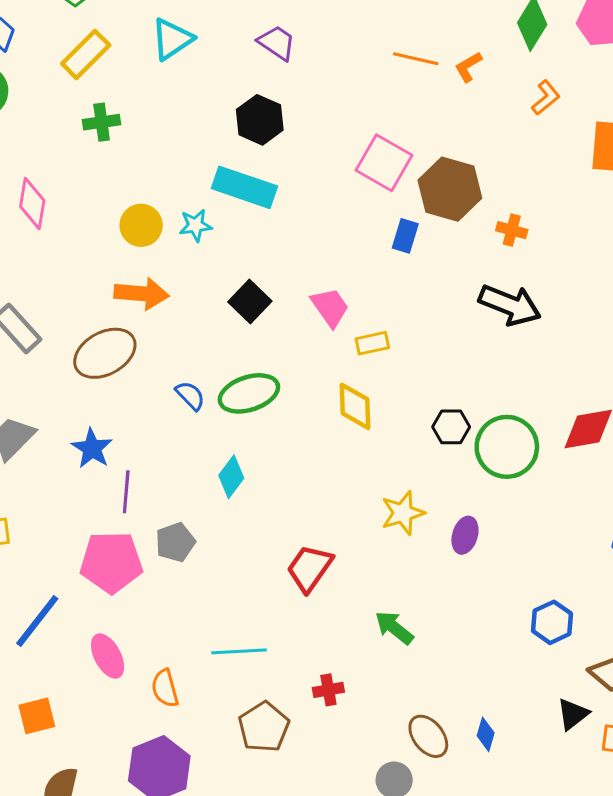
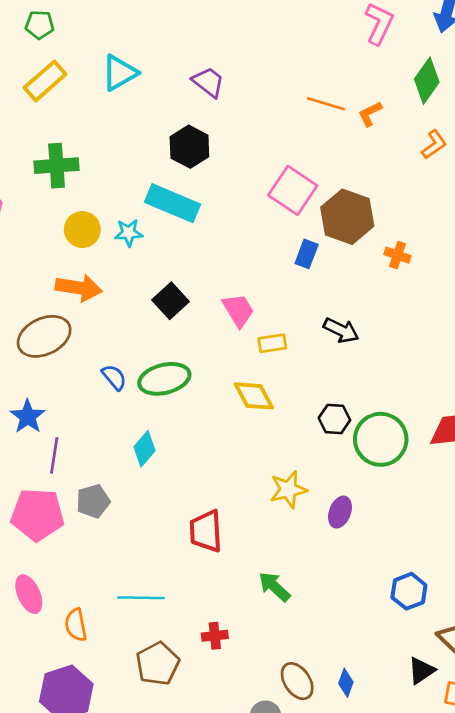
green cross: (102, 122) -> (57, 166), moved, size x1.4
black arrow: (510, 305) -> (341, 330), moved, size x0.7
yellow diamond: (355, 406) -> (254, 396), turned -30
red trapezoid: (310, 568) -> (206, 531), turned -42

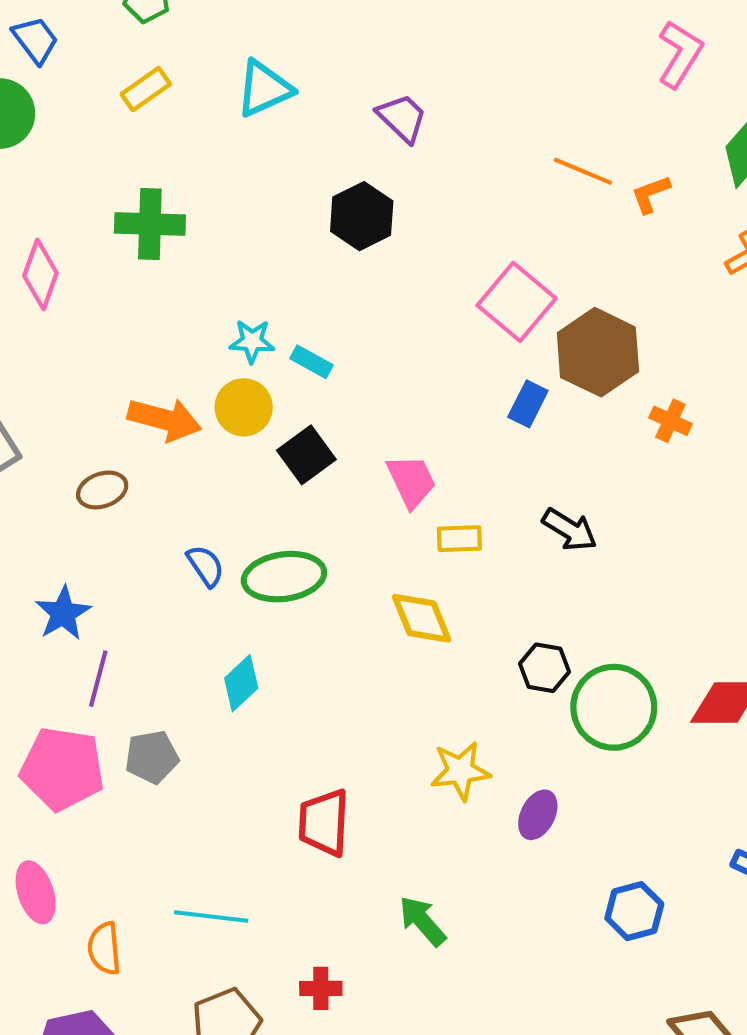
yellow rectangle: (45, 81) -> (146, 89), size x0.7
cyan rectangle: (173, 203) -> (311, 362), moved, size x0.5
yellow circle: (82, 230) -> (244, 407), moved
brown ellipse: (44, 336) -> (102, 490), size x0.6
blue hexagon: (409, 591) -> (634, 911), moved

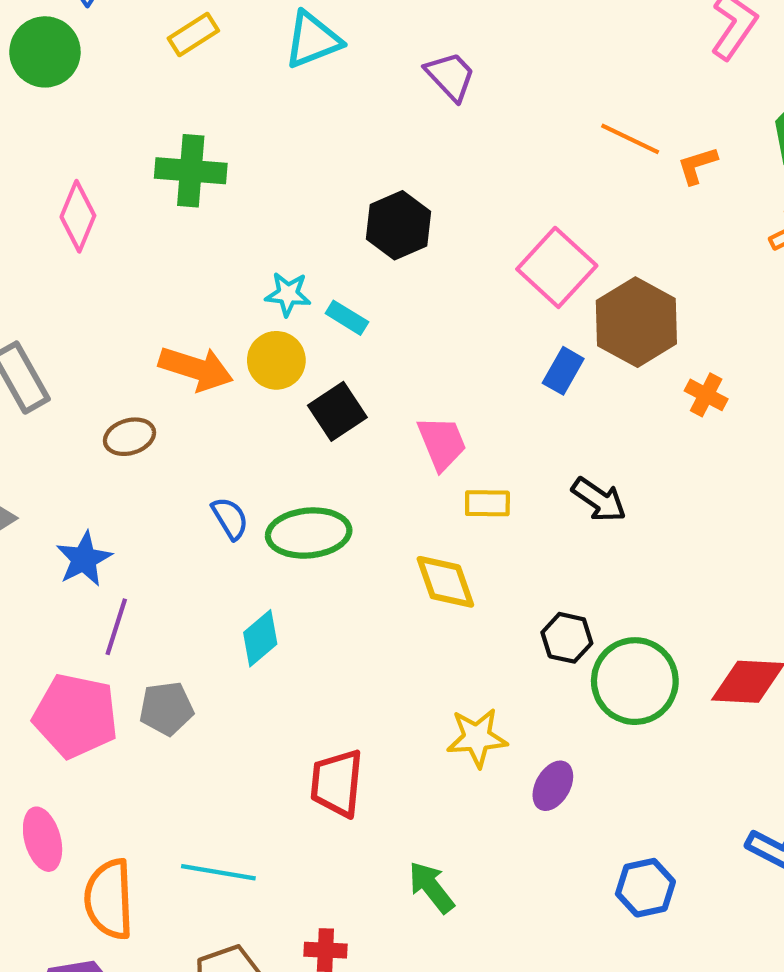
black hexagon: (362, 216) -> (398, 225), moved
orange semicircle: (104, 948) -> (109, 899), size x1.5

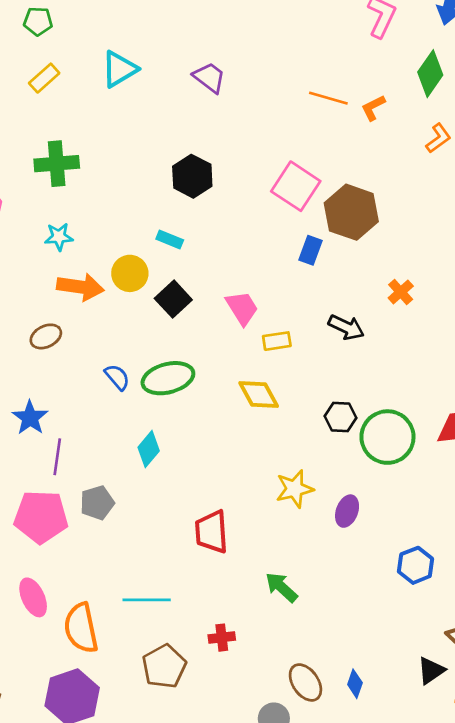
cyan star: (288, 294) -> (59, 237), moved
orange cross: (706, 395) -> (401, 292), moved, turned 30

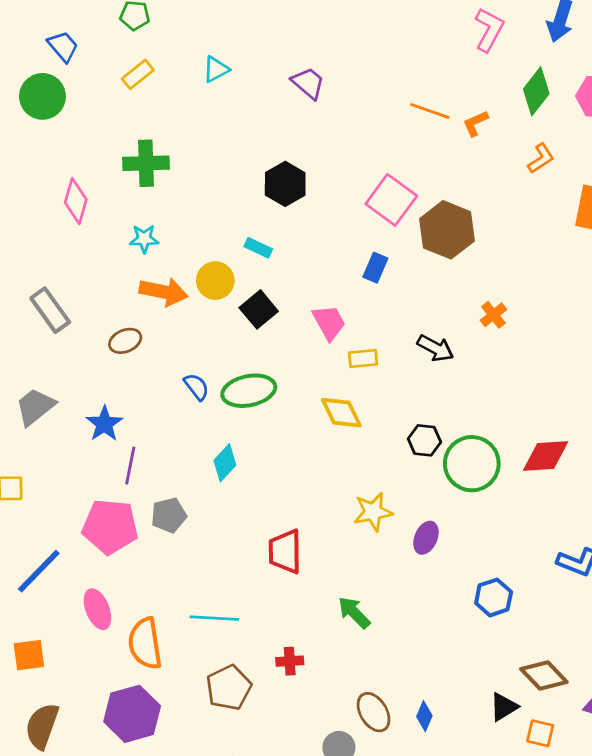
cyan triangle: (119, 69) -> (216, 69), size x0.7
blue rectangle: (310, 250) -> (375, 268), moved

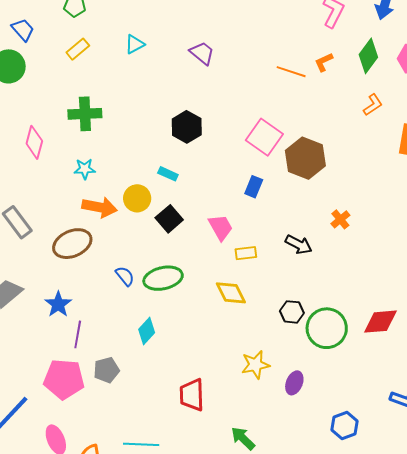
orange L-shape: (475, 123) -> (324, 62), moved
brown ellipse: (125, 341) -> (72, 244), size x1.6

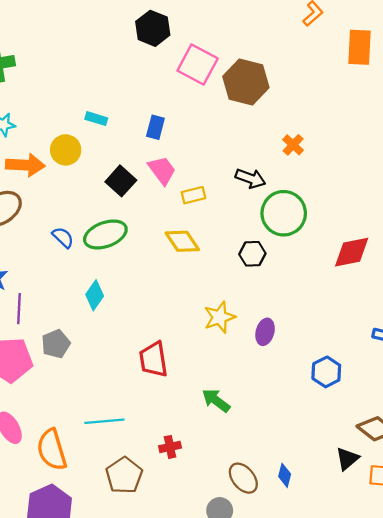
black hexagon: (187, 127) -> (153, 28), moved
blue rectangle: (254, 187) -> (155, 127), moved
black square: (169, 219) -> (121, 181), moved
green circle: (327, 328) -> (284, 213), moved

